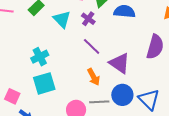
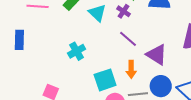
orange arrow: (94, 77) -> (131, 69), turned 30
cyan square: (44, 83) -> (105, 80), moved

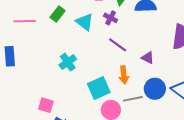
purple triangle: (157, 55) -> (148, 58), size x0.6

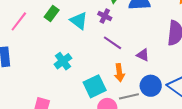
pink line: (25, 21) -> (19, 21), turned -50

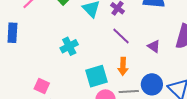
purple triangle: (143, 55) -> (154, 46), moved

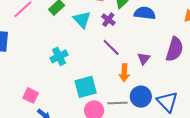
purple triangle: (154, 46) -> (144, 59), turned 32
orange arrow: (123, 66) -> (124, 73), moved

